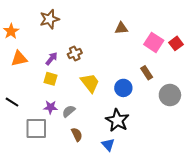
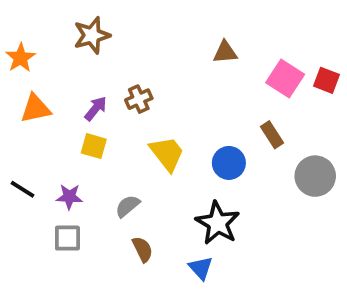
red square: (176, 43) -> (326, 80), turned -32
purple star: (50, 107) -> (69, 197), moved
gray square: (36, 128) -> (67, 238), size x0.7

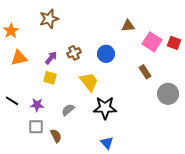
brown triangle: (225, 52) -> (128, 26), moved
blue circle: (229, 163) -> (106, 54), moved
black star: (218, 223) -> (105, 108), moved, turned -30
brown semicircle: (143, 249) -> (56, 136), moved

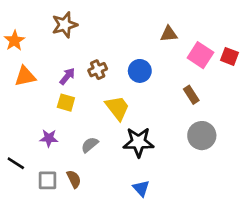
gray circle: (168, 94) -> (202, 136), moved
black line: (12, 101) -> (16, 163), moved
gray square: (36, 127) -> (47, 180), moved

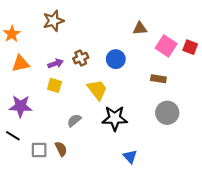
purple arrow: (67, 76) -> (56, 64), turned 32
brown rectangle: (191, 95) -> (158, 79), turned -48
purple star: (49, 138) -> (21, 106), moved, size x1.5
blue triangle: (141, 188) -> (130, 157), moved

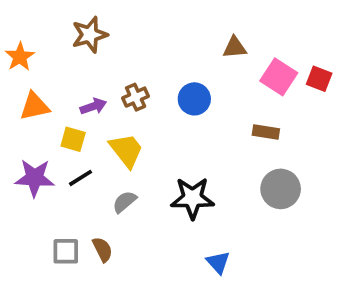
yellow square: (54, 85) -> (73, 139), moved
yellow trapezoid: (97, 90) -> (126, 150), moved
black line: (13, 136) -> (80, 178), moved, turned -64

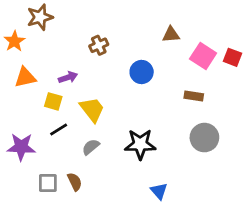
brown star: (90, 35) -> (40, 17), moved
brown cross: (136, 97) -> (99, 45), moved
purple star: (35, 178) -> (21, 147), moved

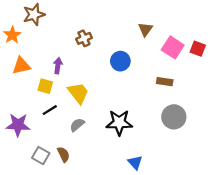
brown triangle: (171, 35) -> (145, 29), turned -49
purple arrow: (68, 77) -> (58, 66), turned -63
gray square: (48, 183) -> (41, 156), turned 30

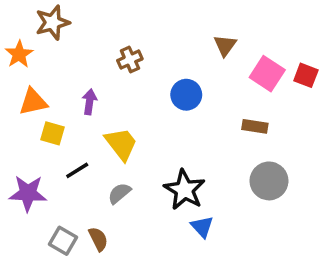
yellow square: (45, 86) -> (53, 133), moved
black star: (119, 123) -> (184, 190), turned 30
blue triangle: (135, 162) -> (202, 227), moved

